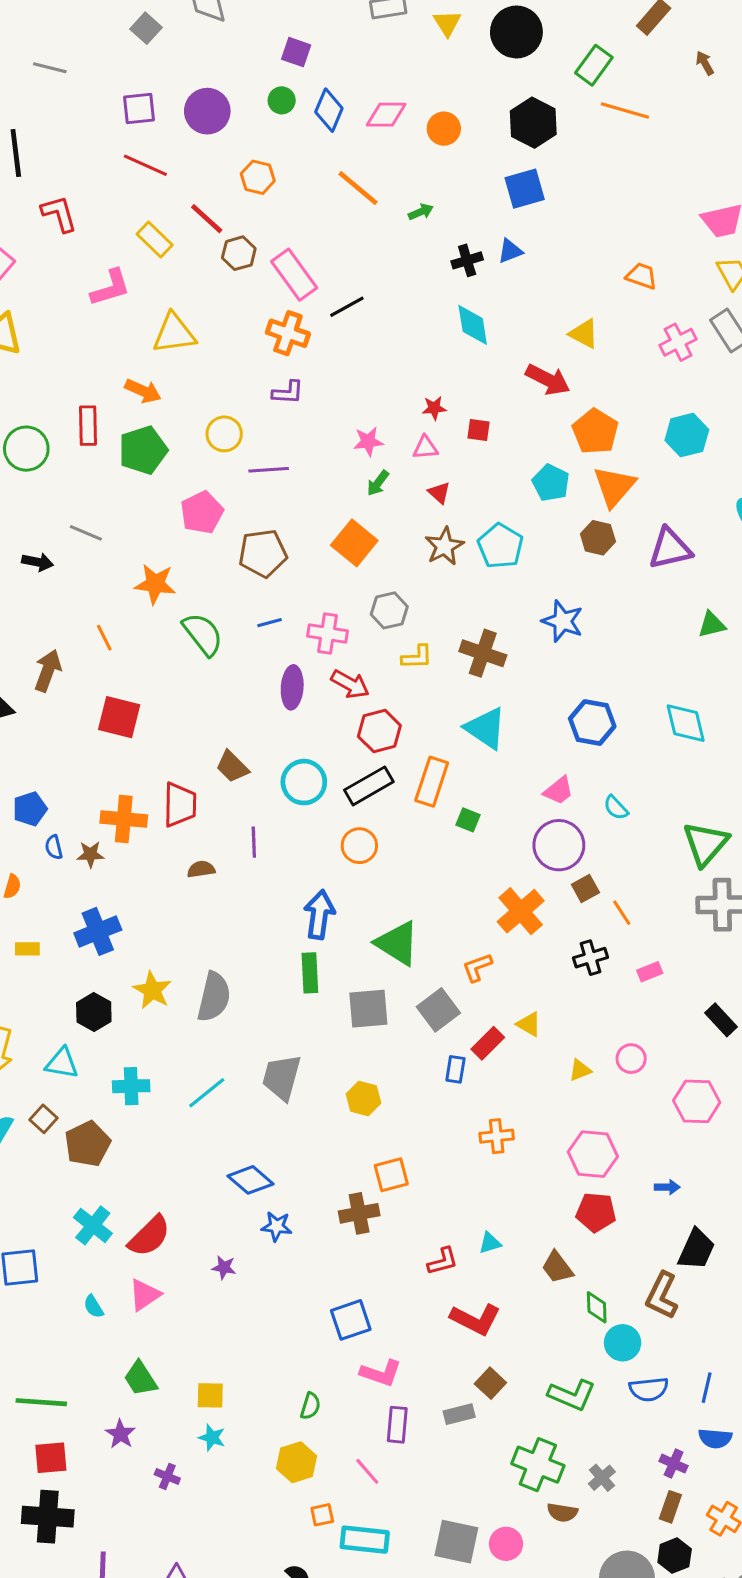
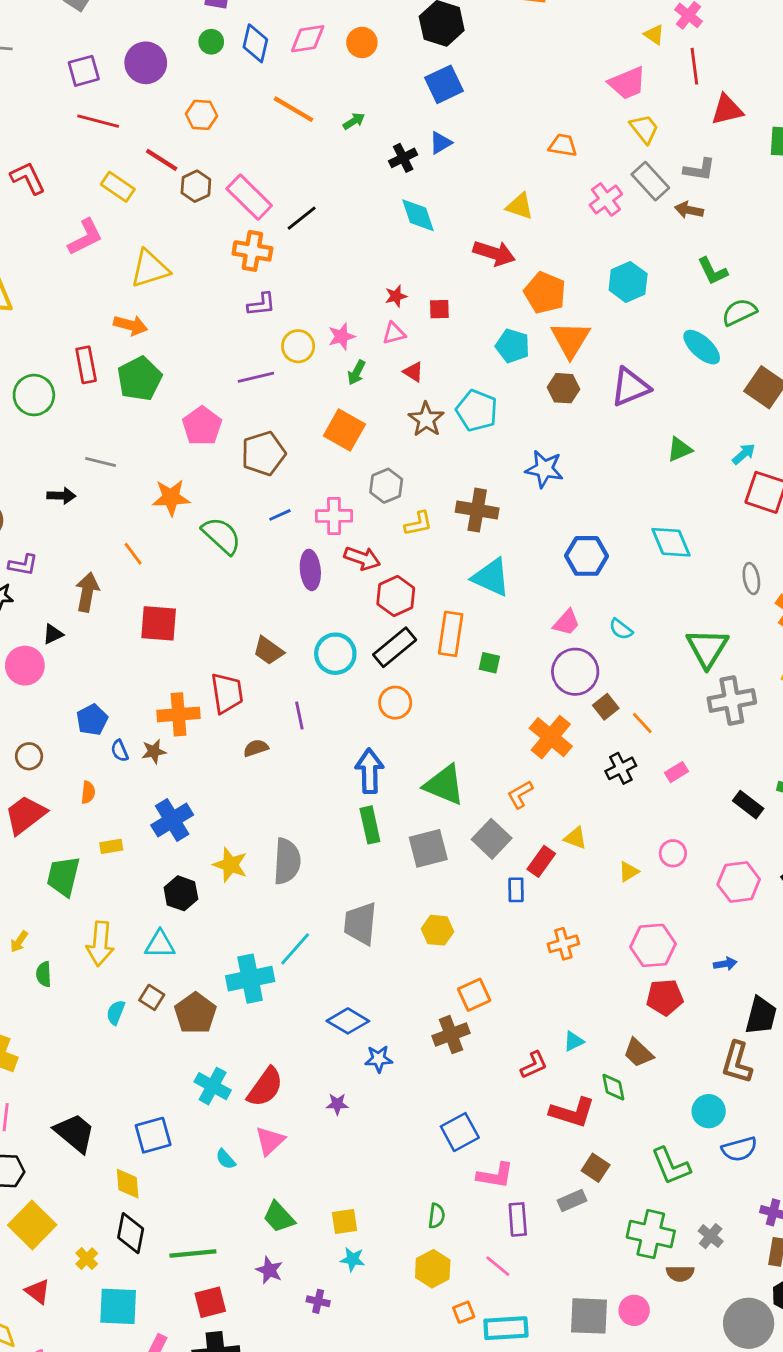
yellow circle: (224, 434) -> (298, 346), moved
cyan cross: (131, 1086) -> (250, 979), moved, size x1.4
green diamond: (597, 1307) -> (613, 1087), moved
green L-shape: (572, 1395) -> (671, 1166), turned 54

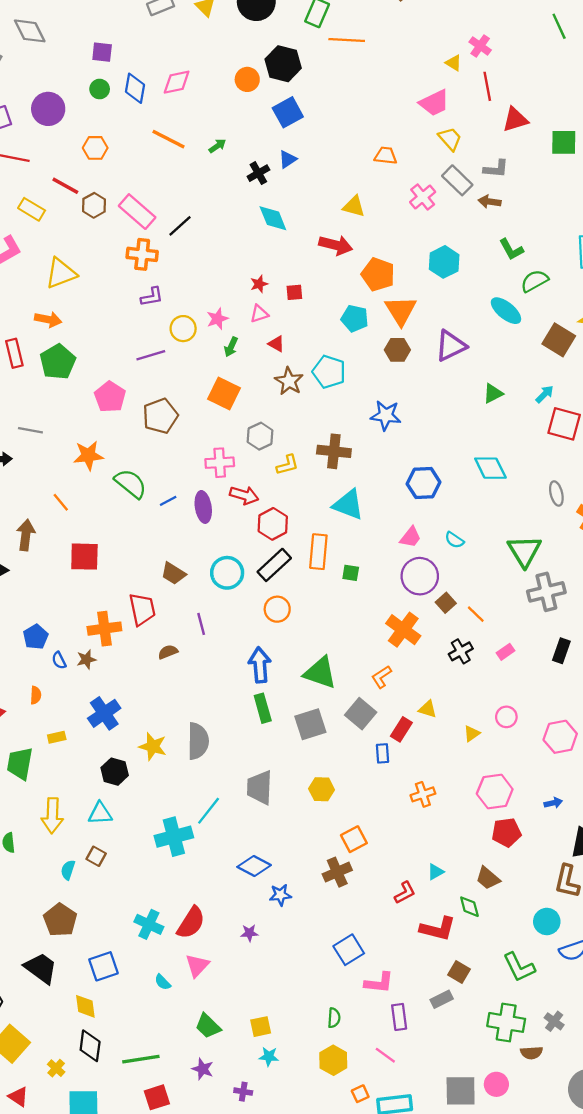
orange circle: (362, 42) -> (247, 79), moved
blue line: (280, 515) -> (168, 501), moved
black rectangle: (748, 805) -> (561, 651), moved, turned 75
brown pentagon: (195, 1013) -> (60, 920), moved

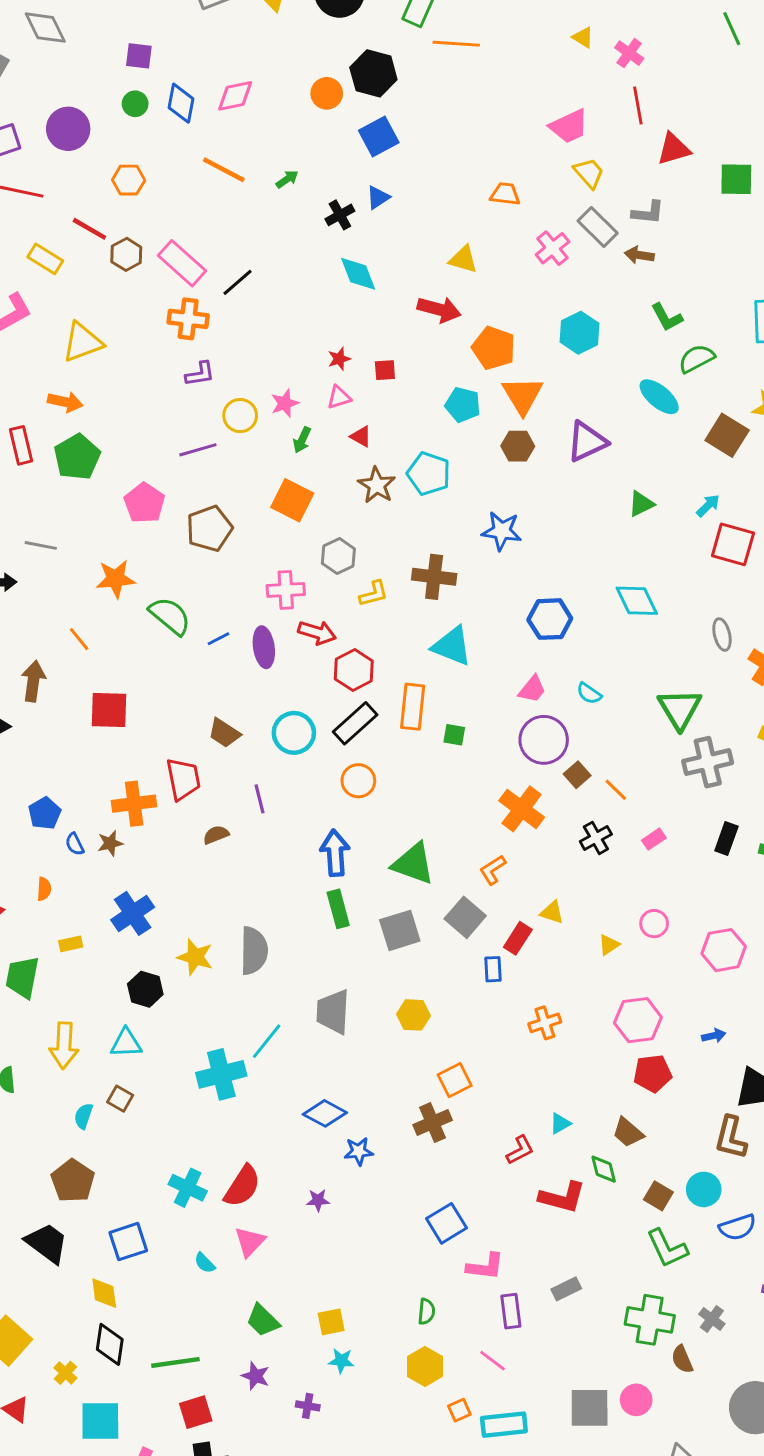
yellow triangle: (454, 63) -> (583, 37), moved
brown square: (459, 972) -> (658, 1196), moved
brown semicircle: (532, 1053) -> (682, 1359), turned 70

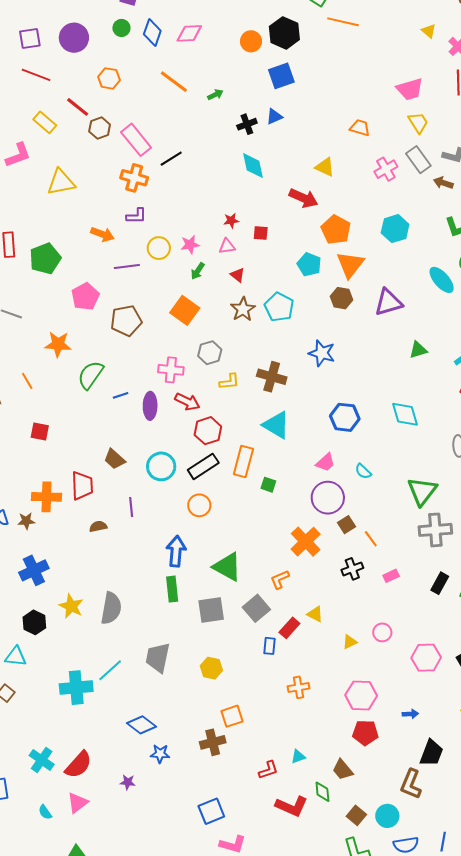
orange arrow: (65, 402) -> (102, 234), moved
green semicircle: (170, 616) -> (91, 375), turned -104
red square: (109, 710) -> (40, 431), size x0.7

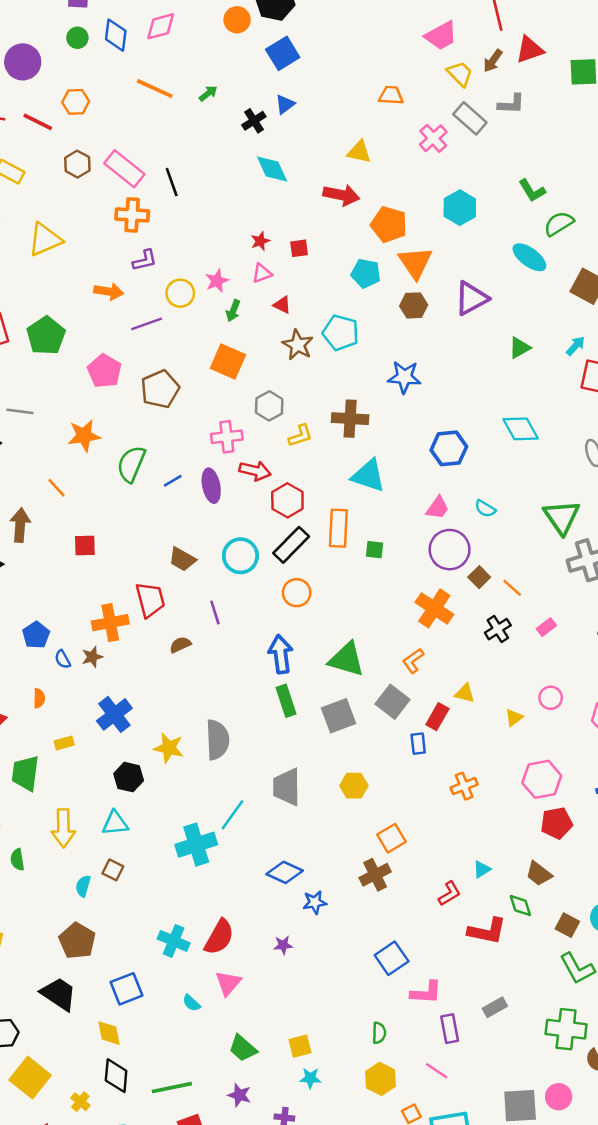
red line: (78, 107) -> (38, 122), moved
black line: (171, 159) -> (172, 182), turned -65
brown arrow: (443, 183) -> (493, 61), moved, turned -60

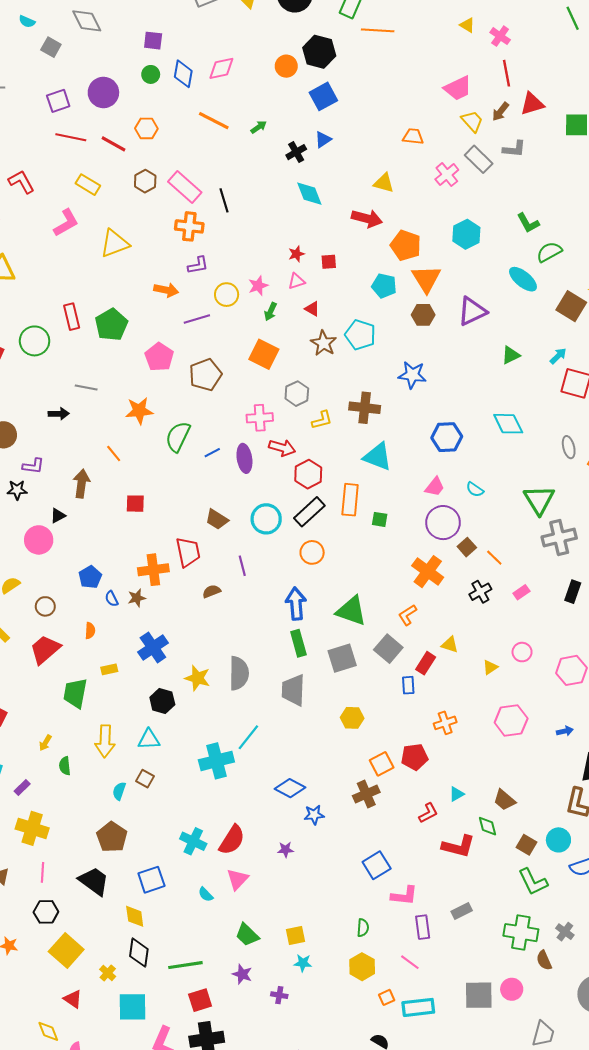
gray trapezoid: (287, 787) -> (293, 690), moved
red pentagon: (557, 823) -> (414, 757), moved

